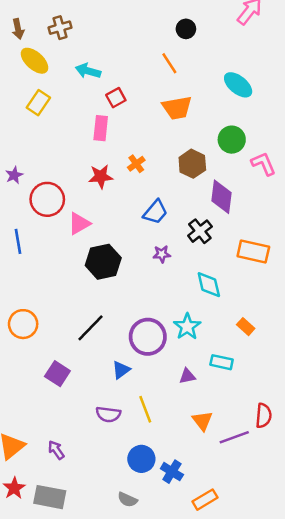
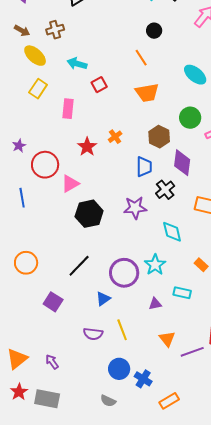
brown arrow: (18, 29) -> (22, 31), turned -49
pink rectangle: (101, 128) -> (68, 109), moved
red star: (101, 176) -> (87, 147), turned -30
blue trapezoid: (155, 212) -> (144, 167), moved, turned -40
purple star: (162, 254) -> (135, 208), size x1.6

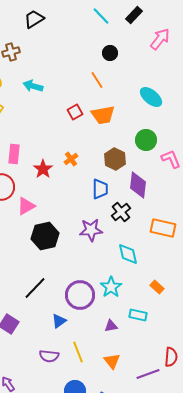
red square: (99, 85) -> (75, 112), moved
pink rectangle: (68, 109) -> (14, 154), moved
orange triangle: (167, 339) -> (112, 361), moved

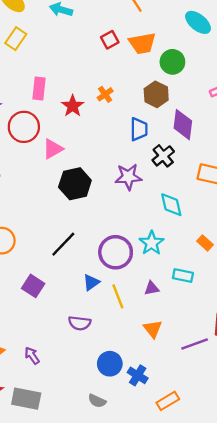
green circle: (146, 140) -> (172, 62), moved
yellow line: (78, 352) -> (118, 296), moved

